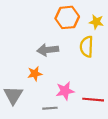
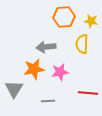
orange star: (35, 74) -> (34, 69), size x1.5
pink star: (65, 91) -> (60, 72), moved

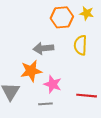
yellow star: (91, 21) -> (87, 13), moved
pink star: (60, 72) -> (53, 84), moved, turned 30

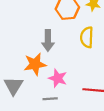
gray arrow: (43, 48) -> (48, 40), turned -84

